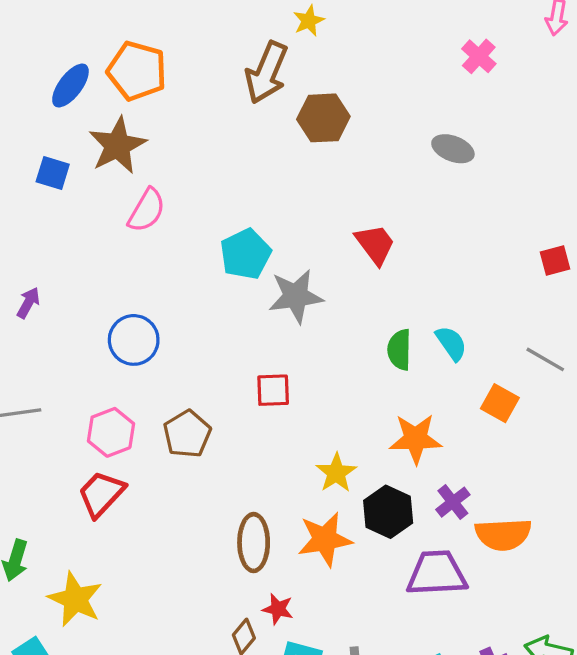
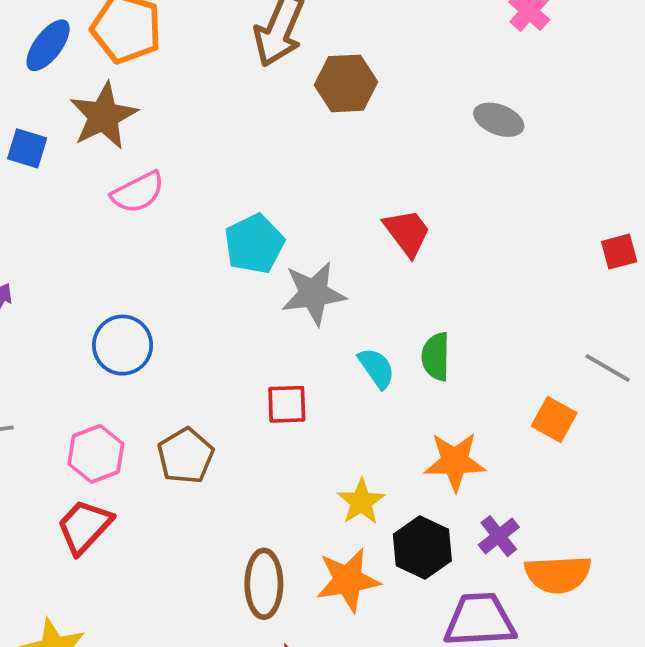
pink semicircle: (147, 210) -> (138, 192), turned 33
cyan semicircle: (451, 343) -> (377, 368), moved

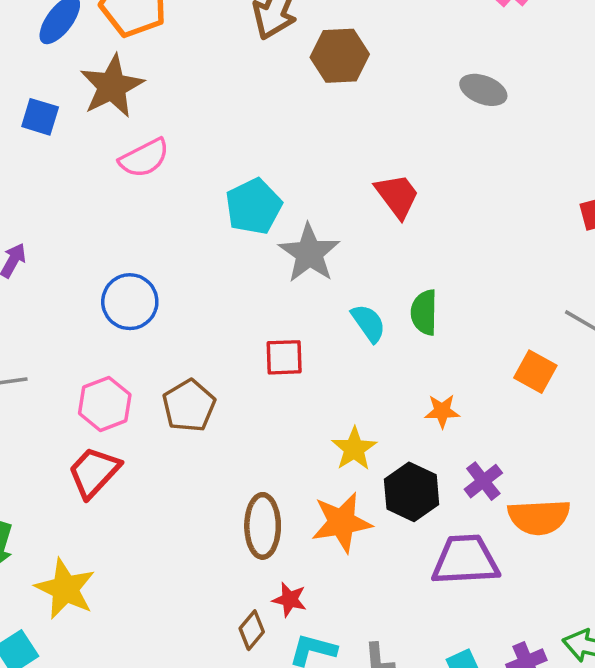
gray star: (314, 294) -> (309, 253), turned -30
orange star: (455, 462) -> (442, 411), size x0.6

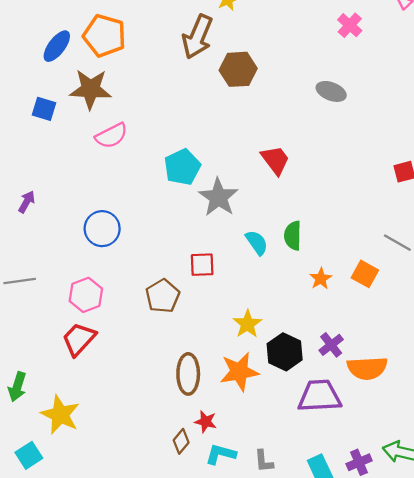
brown star: (112, 86) -> (90, 89), turned 30
brown pentagon: (189, 406) -> (163, 296), moved
orange star: (442, 411) -> (321, 279), moved, turned -30

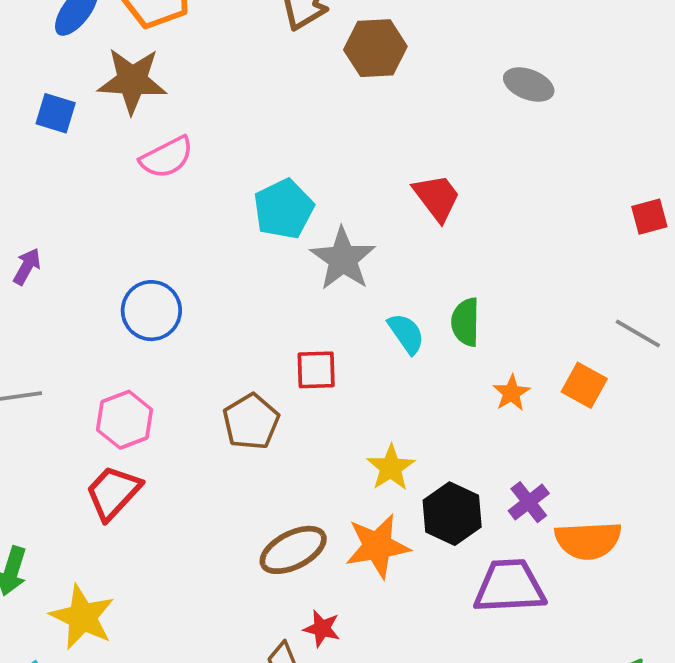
brown ellipse: (188, 374) -> (293, 550), turned 63

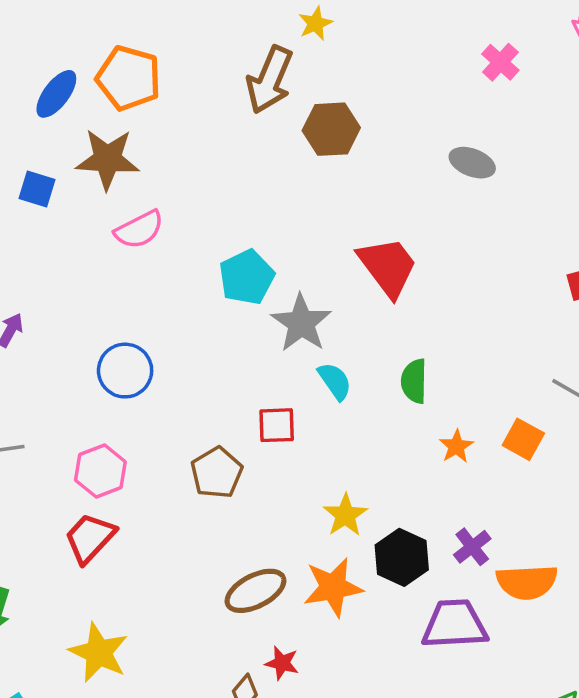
red trapezoid: (437, 198) -> (388, 267), size x1.4
cyan semicircle: (406, 334) -> (335, 381), moved
yellow star: (82, 617) -> (99, 653), moved

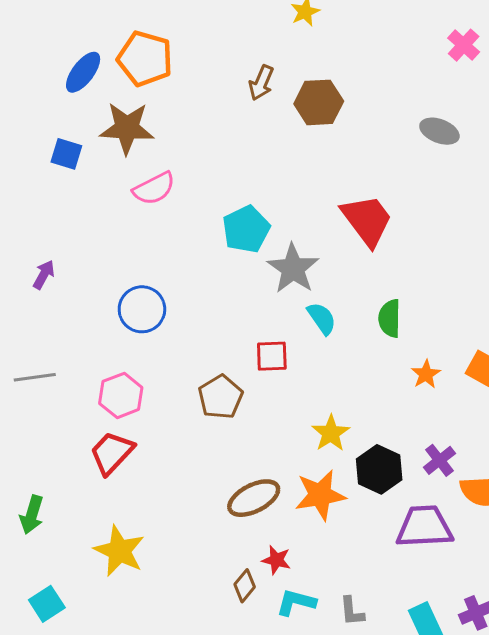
brown arrow: (270, 80) -> (261, 83), moved, size x0.6

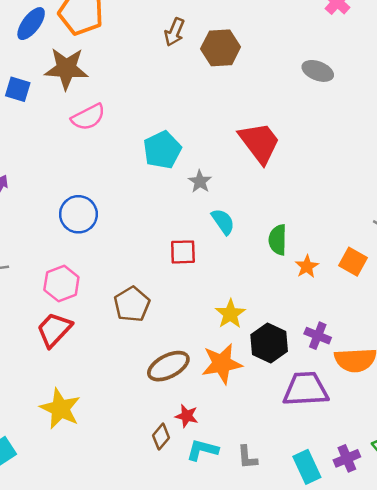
gray star: (293, 269) -> (200, 181), size x0.6
green semicircle: (390, 318) -> (278, 240), moved
brown pentagon: (220, 397) -> (132, 304), moved
purple cross: (439, 460) -> (318, 336), turned -30

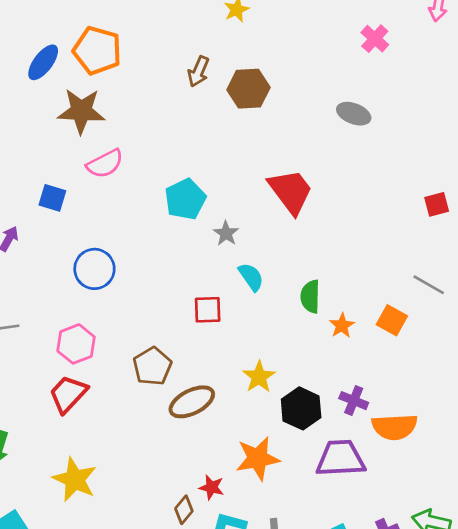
blue square: (18, 89) -> (52, 198), moved
orange star: (222, 364) -> (258, 458), moved
brown ellipse: (168, 366) -> (192, 402), moved

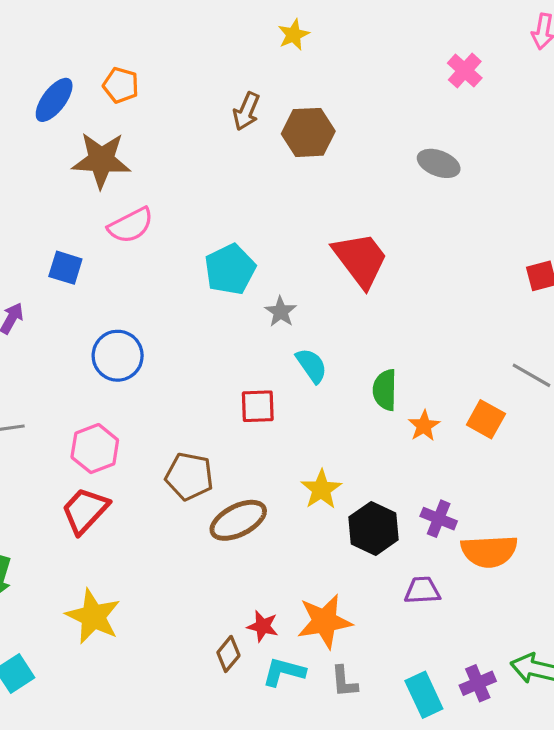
orange pentagon: (97, 50) -> (121, 85), size x0.6
brown pentagon: (152, 366) -> (189, 476), turned -30
orange star: (258, 458) -> (325, 621), moved
purple trapezoid: (341, 458) -> (422, 590), size x0.6

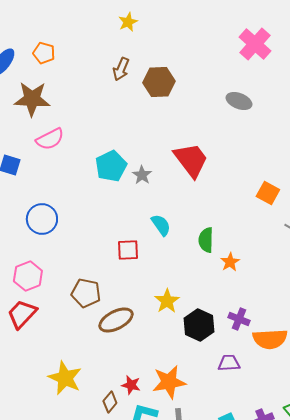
yellow star: (294, 35) -> (128, 22), moved
pink cross: (465, 71) -> (255, 44), size x1.5
gray star: (281, 312) -> (142, 175), moved
orange square: (486, 419) -> (268, 193), moved
yellow star: (93, 616) -> (65, 378), moved

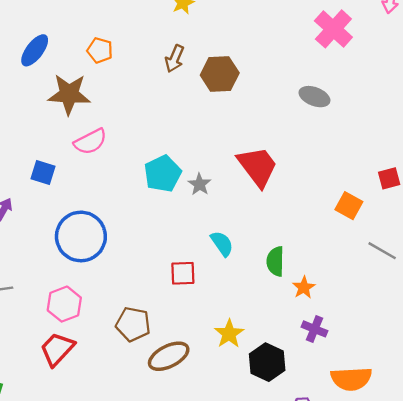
orange pentagon: (44, 53) -> (100, 50), moved
blue circle: (42, 219) -> (81, 236), size x1.4
purple cross: (239, 319) -> (314, 329), moved

